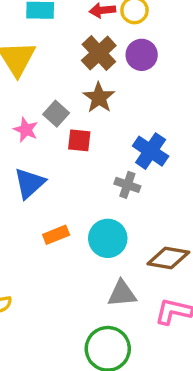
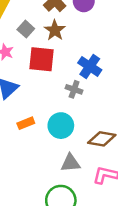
gray square: (56, 114) -> (26, 29), moved
red square: (79, 140) -> (42, 59), size x1.6

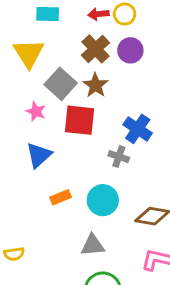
gray square: (26, 29) -> (61, 84), size x1.5
gray triangle: (70, 163) -> (93, 245), moved

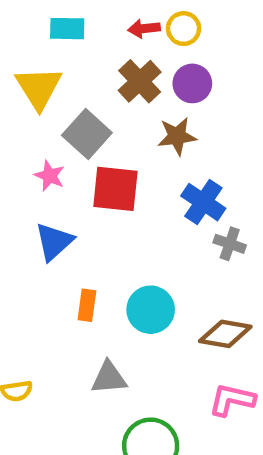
brown star: (95, 85) -> (177, 136), moved, turned 30
gray cross: (119, 157) -> (230, 244), moved
orange rectangle: (61, 197) -> (87, 305), turned -60
gray triangle: (93, 245) -> (109, 378), moved

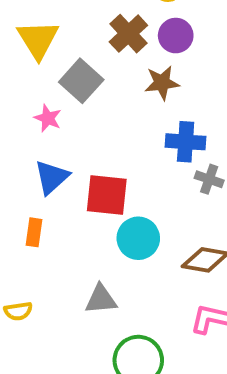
red square: (115, 189) -> (107, 195), moved
blue cross: (203, 202) -> (186, 142), turned -30
orange rectangle: (87, 305) -> (34, 232), moved

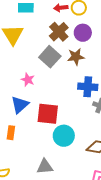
gray square: (81, 81) -> (50, 57), moved
pink star: (48, 118) -> (28, 80), moved

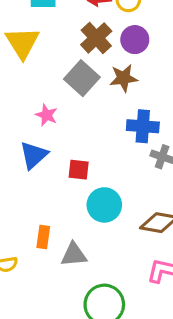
red square: (48, 114) -> (79, 170), size x0.6
orange rectangle: (11, 133) -> (43, 237), moved

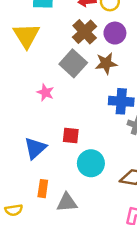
blue triangle: (34, 155) -> (35, 148), moved

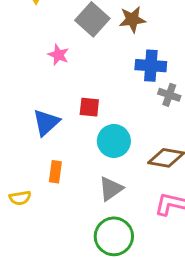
gray triangle: (67, 202) -> (111, 189), moved, turned -30

